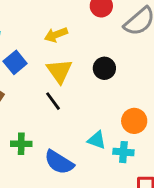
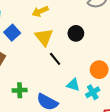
black line: (53, 101) -> (55, 59), moved
cyan cross: (123, 152) -> (93, 92), turned -32

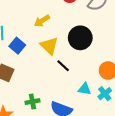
black circle: (76, 33) -> (80, 38), size x1.5

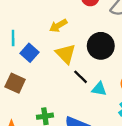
cyan triangle: (85, 89) -> (99, 89), moved

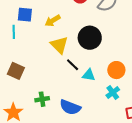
blue square: (30, 53) -> (25, 15), moved, turned -35

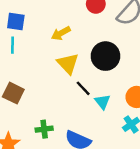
blue square: (25, 15) -> (16, 22), moved
cyan triangle: (89, 75) -> (102, 102), turned 40

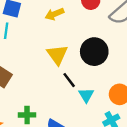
yellow arrow: (61, 33) -> (54, 14), moved

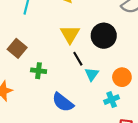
green cross: (27, 115) -> (39, 71), moved

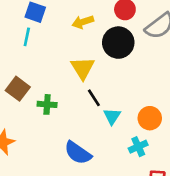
black circle: (104, 36) -> (118, 43), moved
green cross: (39, 71) -> (47, 104), moved

